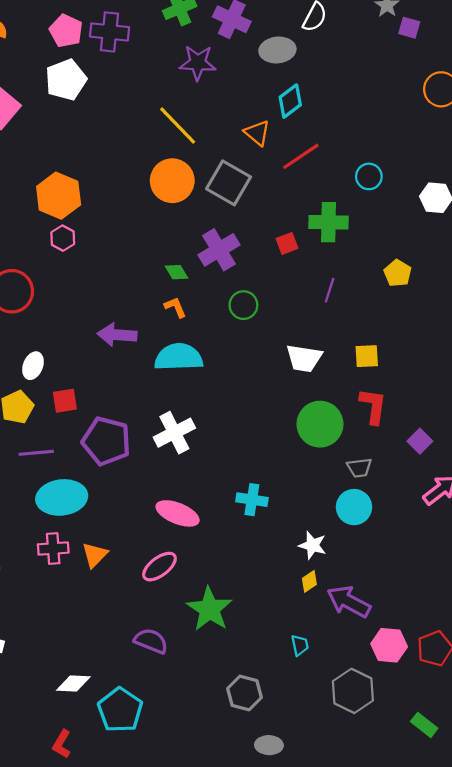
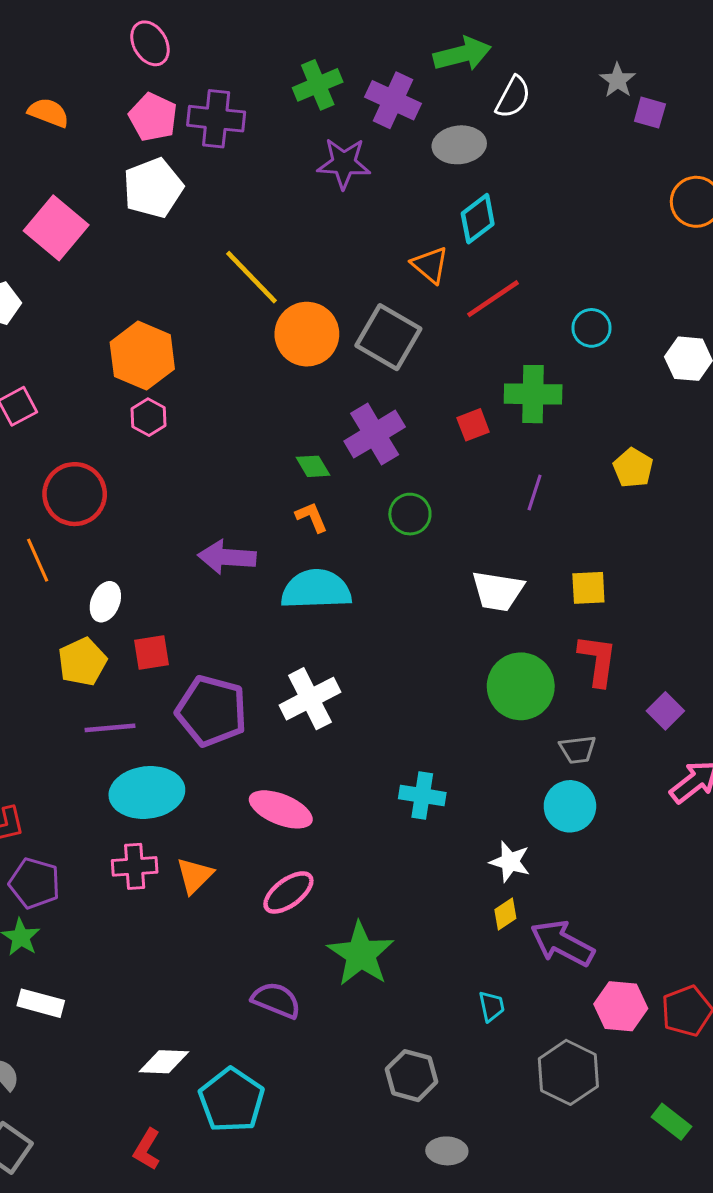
yellow line: (178, 125) -> (252, 277), moved
pink ellipse: (178, 513) -> (281, 809), moved

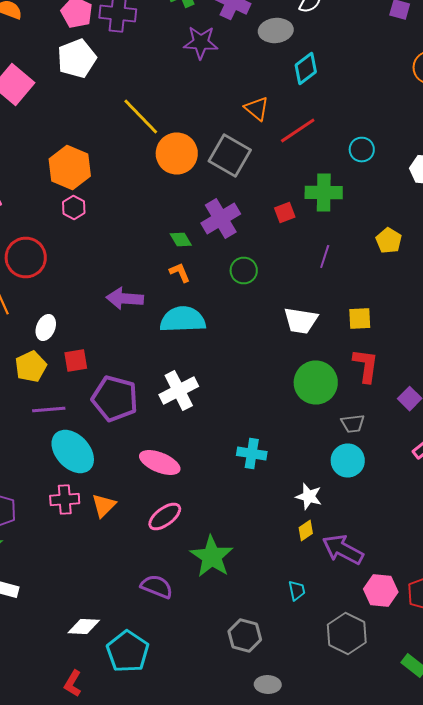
cyan diamond: (478, 219) -> (306, 68), moved
cyan ellipse: (147, 792) -> (73, 452), turned 54

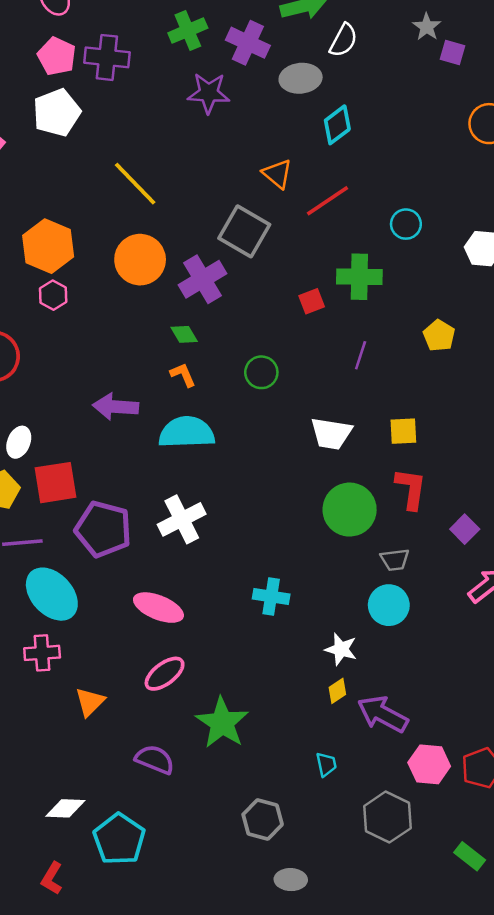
orange circle: (177, 154) -> (140, 260), moved
purple cross: (221, 218) -> (203, 279), moved
red square: (76, 360) -> (56, 483), size x1.5
orange triangle: (104, 506) -> (90, 702), moved

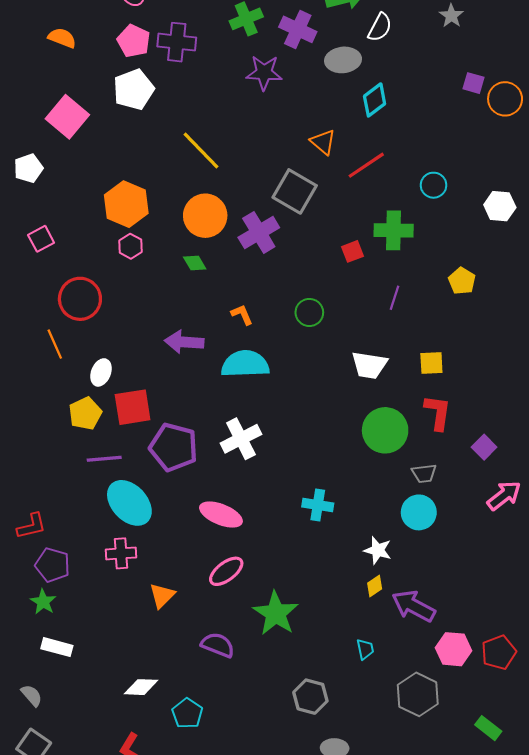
purple square: (452, 53) -> (473, 83), moved
green diamond: (184, 334) -> (195, 263), moved
cyan pentagon: (119, 839) -> (187, 713), size x0.7

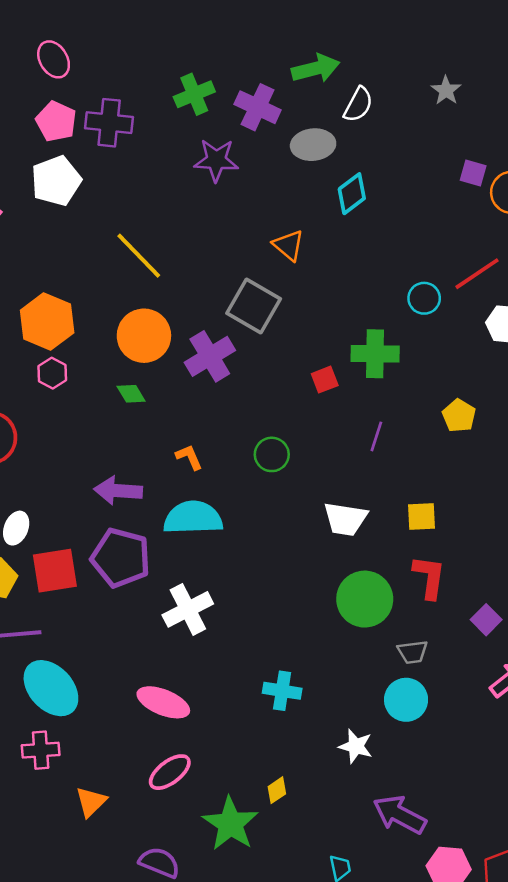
red line: (366, 165) -> (477, 274), moved
purple pentagon: (174, 447) -> (121, 558), moved
yellow diamond: (375, 586) -> (277, 790), moved

